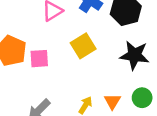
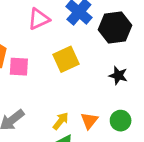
black star: (135, 55) -> (118, 75), size x0.6

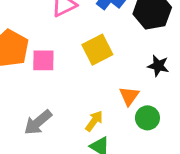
orange triangle: (89, 121) -> (129, 96), moved
green circle: (121, 121) -> (147, 118), moved

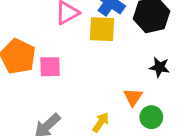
yellow square: (97, 50) -> (102, 29), moved, turned 32

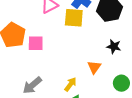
green circle: (151, 117) -> (121, 83), moved

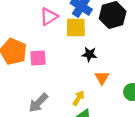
black star: (114, 46) -> (89, 54), moved

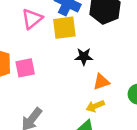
orange triangle: (102, 78) -> (101, 82), turned 48
yellow arrow: (79, 98) -> (95, 106), moved, turned -136

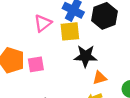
black star: (84, 57) -> (85, 56), size x1.5

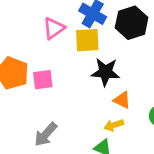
orange triangle: (100, 78) -> (122, 100), turned 40

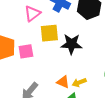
yellow square: (87, 40) -> (49, 33), moved
orange triangle: (122, 100) -> (63, 82), moved

